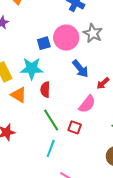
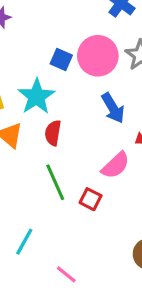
blue square: (44, 43) -> (61, 60), turned 32
cyan star: (32, 68) -> (36, 97), turned 30
cyan line: (51, 148) -> (24, 242), moved

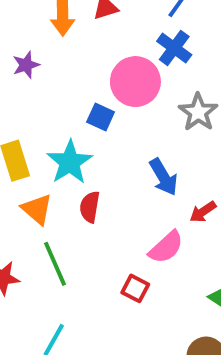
pink circle: (98, 56) -> (135, 82), moved
green line: (55, 182) -> (55, 264), moved

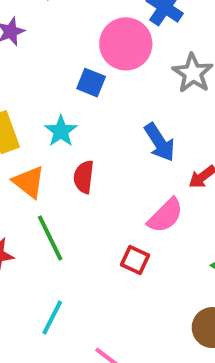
cyan star: (70, 162) -> (61, 131), size x0.7

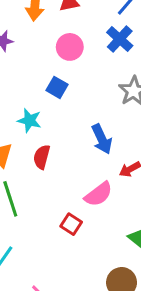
pink circle: (126, 44) -> (70, 47), moved, size x0.7
cyan star: (61, 131) -> (29, 120), turned -30

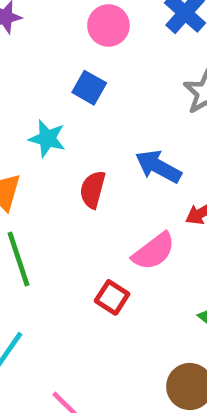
blue arrow: (102, 139) -> (158, 167), turned 144
red semicircle: (42, 157) -> (93, 190), moved

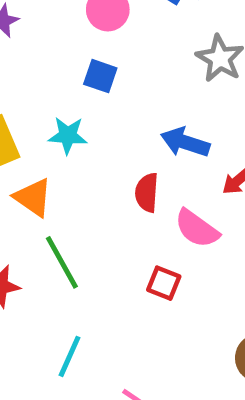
red semicircle: (93, 190) -> (147, 193), moved
pink semicircle: (154, 251) -> (197, 229), turned 84

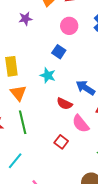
cyan star: (68, 135) -> (48, 75), moved
red semicircle: (147, 193) -> (64, 104), turned -84

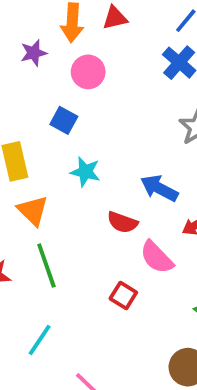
purple star: (25, 19) -> (34, 53), moved
pink circle: (69, 26) -> (88, 72), moved
blue square: (59, 52) -> (64, 120), moved

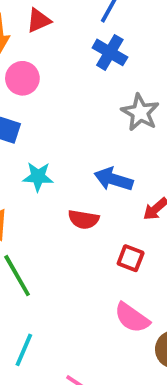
pink semicircle: (157, 257) -> (132, 318), moved
red square: (123, 296) -> (131, 258), moved

